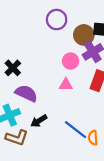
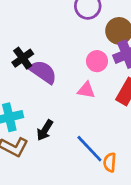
purple semicircle: (26, 93) -> (43, 72), moved
black arrow: (39, 121) -> (45, 130), turned -35

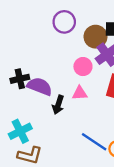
black cross: (23, 58) -> (20, 79), turned 36
black arrow: (45, 130) -> (58, 105), moved

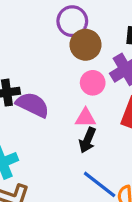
brown circle: (96, 37) -> (86, 45), moved
black arrow: (58, 105) -> (88, 140), moved

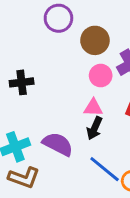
purple circle: (72, 21) -> (58, 18), moved
purple semicircle: (33, 105) -> (58, 144), moved

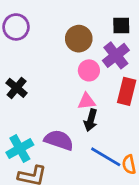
purple circle: (58, 18) -> (16, 27), moved
black cross: (22, 82) -> (17, 88), turned -35

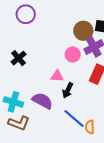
brown circle: (79, 39) -> (83, 31), moved
pink triangle: (86, 101) -> (57, 76), moved
cyan cross: (20, 149) -> (13, 102), turned 36

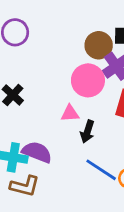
pink circle: (73, 54) -> (88, 80), size x1.5
purple semicircle: (42, 101) -> (37, 152), moved

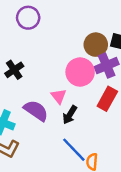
pink triangle: (70, 113) -> (59, 96), turned 42
purple semicircle: (37, 152) -> (36, 111), moved

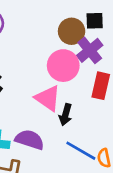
pink triangle: (59, 96) -> (48, 98), size x1.5
purple semicircle: (36, 111) -> (30, 140), moved

